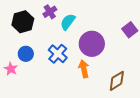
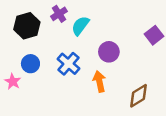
purple circle: (92, 44) -> (109, 52), size x0.7

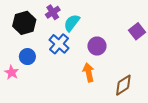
blue cross: (69, 64) -> (59, 44), moved

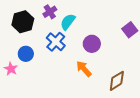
orange arrow: (89, 72) -> (84, 69), turned -30

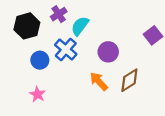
blue circle: (26, 54) -> (40, 60), moved
pink star: (11, 69) -> (37, 94), moved
brown diamond: (117, 81) -> (129, 80), moved

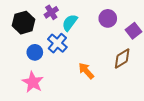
purple circle: (108, 52) -> (108, 18), moved
brown diamond: (129, 80) -> (122, 59), moved
pink star: (37, 94) -> (33, 82), size x1.5

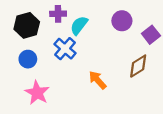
purple cross: (51, 12) -> (58, 14), turned 32
blue circle: (35, 52) -> (28, 59), moved

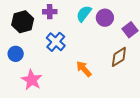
cyan semicircle: (79, 25) -> (84, 14), moved
blue circle: (28, 59) -> (16, 54), moved

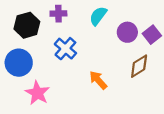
purple circle: (105, 18) -> (127, 32), moved
blue circle: (16, 54) -> (19, 63), size x1.5

